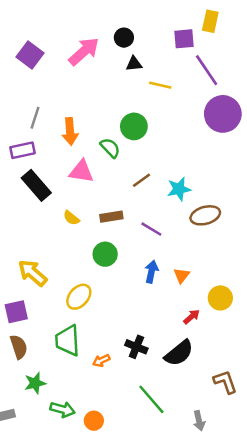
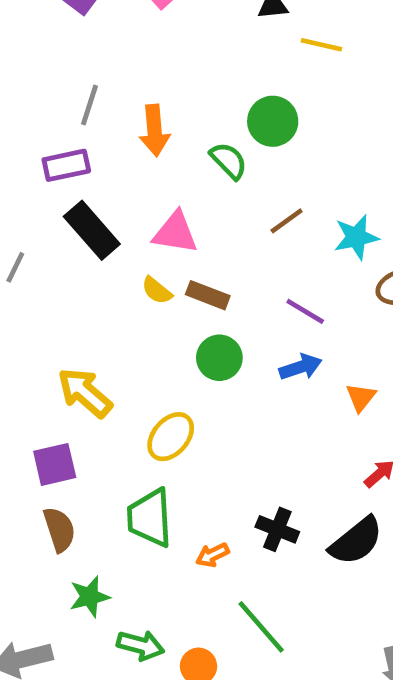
pink triangle: (81, 172) -> (175, 233), moved
brown rectangle: (111, 217) -> (208, 295), moved, turned 30
blue arrow: (151, 272) -> (301, 367), moved, turned 60
green line: (151, 399) -> (261, 627), moved

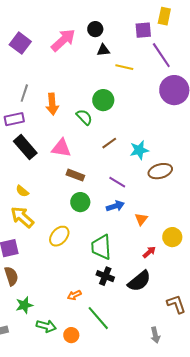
yellow semicircle: (157, 291) -> (22, 191), moved
green trapezoid: (150, 518) -> (101, 247), moved
orange arrow: (212, 555) -> (74, 295), moved

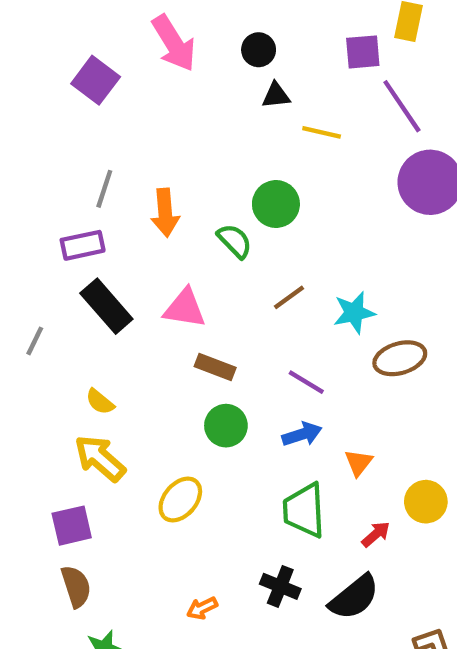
pink arrow: (63, 40) -> (174, 43), moved, turned 100
green trapezoid: (101, 247) -> (304, 510), moved
orange arrow: (74, 295) -> (202, 608), moved

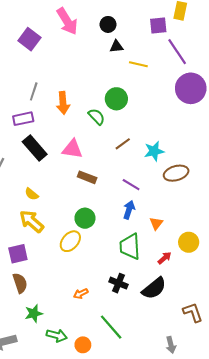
green circle: (226, 426) -> (85, 218), moved
blue arrow: (302, 434) -> (129, 210), turned -54

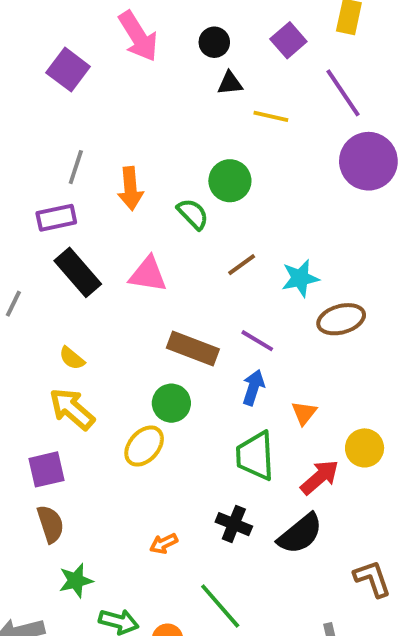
purple square: (158, 25) -> (288, 40), moved, turned -36
brown rectangle: (87, 177) -> (193, 348), moved, size x1.4
red arrow: (165, 258) -> (320, 477), size x1.5

